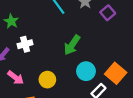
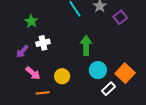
green arrow: (72, 45) -> (86, 45), turned 144

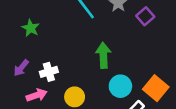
white cross: (43, 43) -> (49, 72), moved
pink arrow: (33, 73) -> (37, 95), turned -56

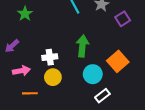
white cross: (49, 72) -> (50, 57), moved
orange square: (156, 88) -> (118, 61), moved

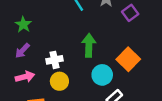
green star: (25, 14) -> (23, 25), moved
purple arrow: (12, 46) -> (22, 51), moved

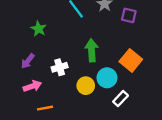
purple square: (130, 13) -> (129, 15), turned -35
green star: (23, 25) -> (39, 29), moved
yellow circle: (59, 81) -> (86, 86), moved

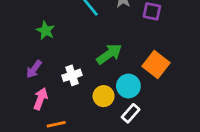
green arrow: (92, 50) -> (109, 54), turned 60
pink arrow: (32, 86) -> (40, 99), turned -48
white rectangle: (121, 99) -> (131, 113), moved

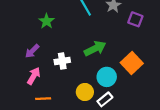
yellow circle: (104, 96) -> (85, 92), moved

